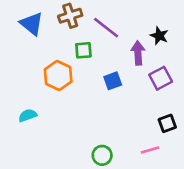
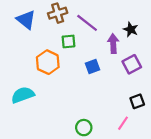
cyan semicircle: (28, 115) -> (23, 95), size x1.5
pink line: (150, 150) -> (123, 123), turned -40

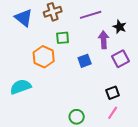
purple line: (87, 23) -> (91, 15), moved, turned -55
black square: (137, 101) -> (113, 93), moved

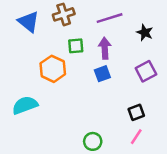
purple arrow: (104, 40) -> (105, 48), moved

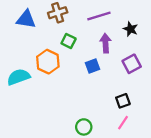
blue triangle: (29, 22) -> (26, 19), turned -30
green square: (76, 46) -> (69, 41), turned 32
purple arrow: (105, 48) -> (106, 43), moved
cyan semicircle: (25, 105) -> (18, 77), moved

